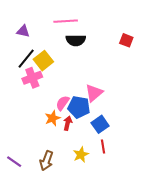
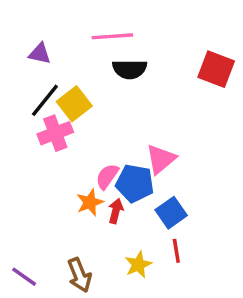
red square: (126, 40) -> (216, 69), size x1.5
brown arrow: (46, 161) -> (79, 275), turned -42

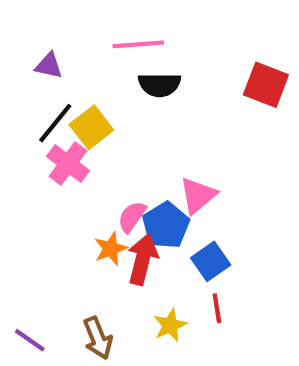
pink cross: (55, 133) -> (68, 164), turned -32
blue pentagon: (135, 183) -> (166, 225), turned 30
red arrow: (116, 211) -> (142, 259), size x1.6

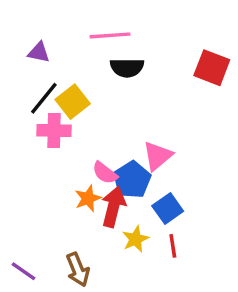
pink cross: (68, 164) -> (54, 130), turned -36
pink semicircle: (132, 217) -> (105, 173), turned -88
yellow star: (170, 325) -> (135, 239), moved

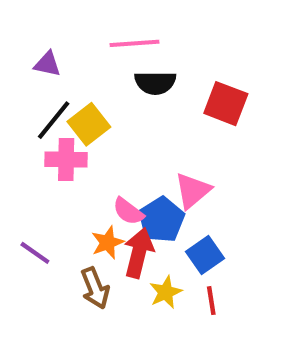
red square: (212, 68) -> (226, 104), moved
brown arrow: (78, 270) -> (95, 288), moved
purple line: (23, 271) -> (35, 253), moved

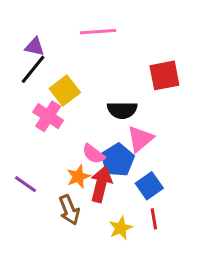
black semicircle: (155, 83) -> (122, 110), moved
red square: (226, 104) -> (164, 75), turned -32
black line: (54, 120) -> (33, 69), moved
pink cross: (66, 160) -> (48, 116), turned 32
yellow star: (166, 292) -> (121, 228), moved

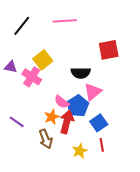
purple triangle: (35, 47) -> (11, 67), moved
black line: (33, 69) -> (22, 26), moved

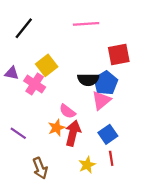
pink line: (65, 21) -> (86, 24), moved
blue pentagon: (78, 106) -> (106, 83), moved
brown arrow: (46, 139) -> (40, 168), moved

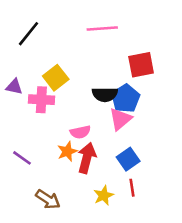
pink cross: (35, 84) -> (41, 100), turned -30
pink semicircle: (67, 111) -> (80, 132), turned -49
brown arrow: (40, 168) -> (48, 199), turned -35

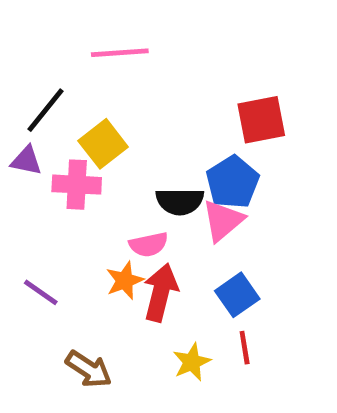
pink line: (102, 28) -> (120, 53), moved
black line: (28, 34) -> (45, 110), moved
black semicircle: (105, 94) -> (180, 201), moved

